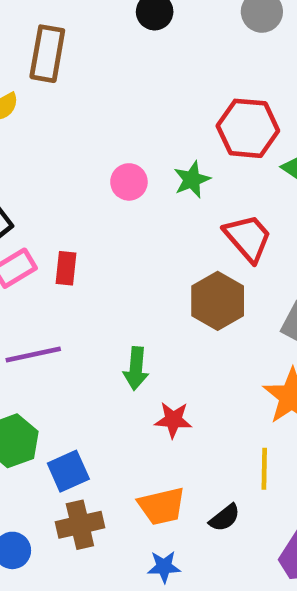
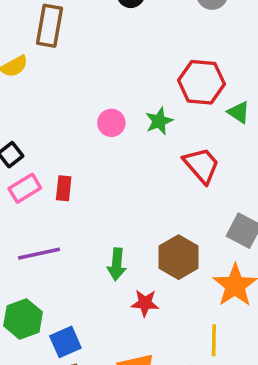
brown hexagon: (218, 301) -> (179, 257), moved

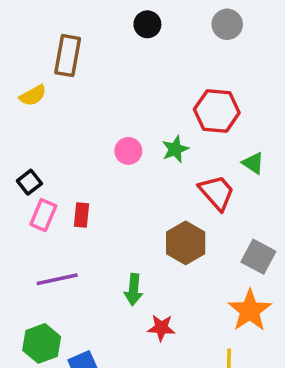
green triangle: (239, 112) -> (253, 163), moved
pink rectangle: (25, 188) -> (43, 215), turned -36
brown hexagon: (179, 257) -> (186, 243), moved

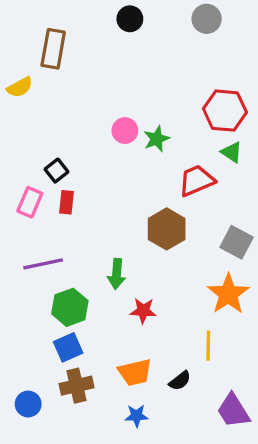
red hexagon: (217, 111) -> (225, 111), moved
pink circle: (128, 151) -> (125, 131), moved
black square: (29, 182) -> (56, 171), moved
red trapezoid: (217, 193) -> (197, 181), turned -72
green hexagon: (42, 343) -> (70, 307), moved

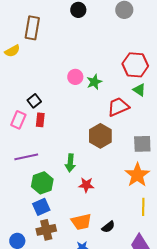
gray square: (237, 242) -> (142, 144), turned -30
yellow line: (208, 346) -> (143, 207), moved

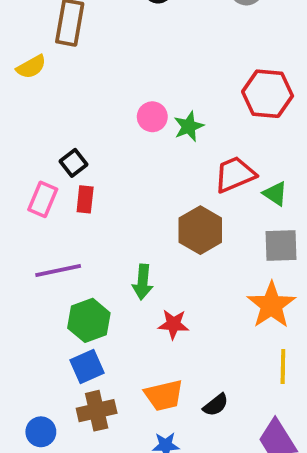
green triangle: (139, 90) -> (275, 194), moved

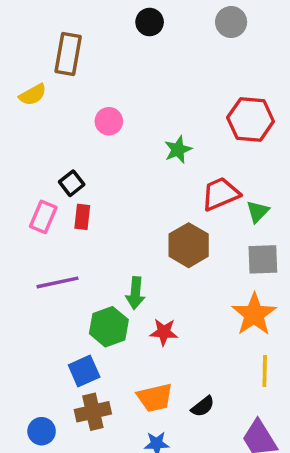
pink circle: (152, 117) -> (109, 121), moved
green triangle: (275, 194) -> (258, 212), turned 40
green hexagon: (89, 320) -> (109, 327), moved

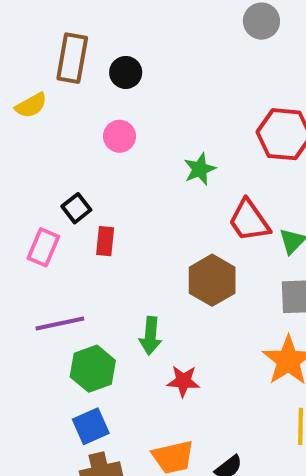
black circle: (150, 22) -> (126, 72), moved
red trapezoid: (220, 194) -> (249, 221), turned -102
red rectangle: (82, 217) -> (105, 241), moved
green hexagon: (109, 327) -> (93, 369), moved

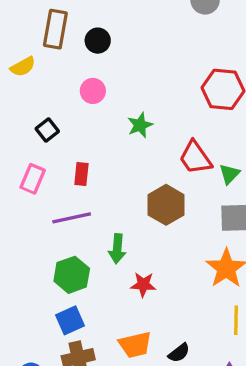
green star: (200, 169) -> (140, 125), moved
black square: (76, 208) -> (47, 130), moved
purple line: (60, 323) -> (72, 218), moved

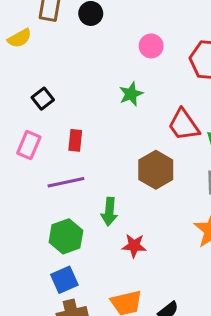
pink circle: (93, 91) -> (151, 46), moved

